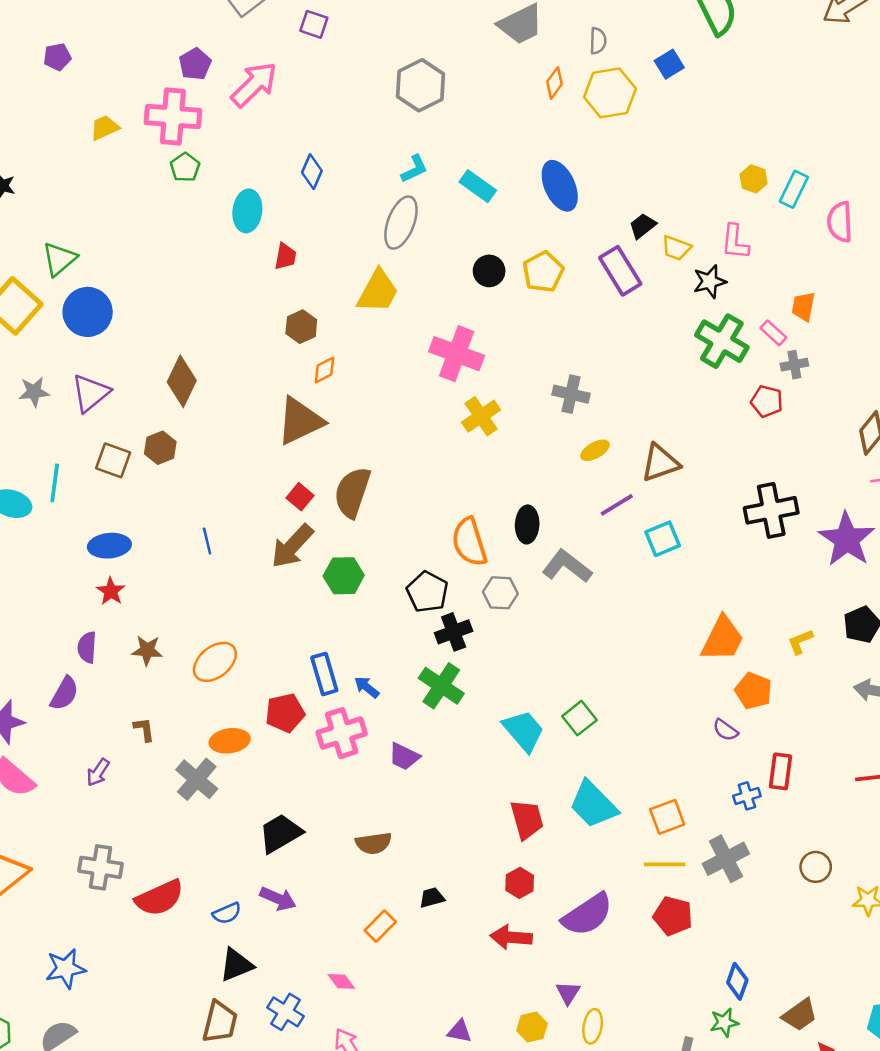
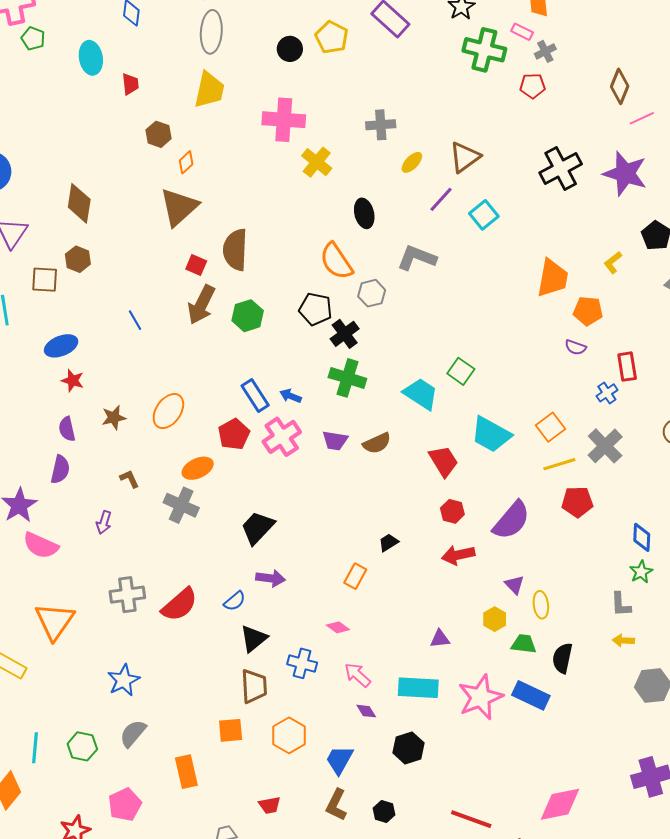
black ellipse: (527, 524) -> (364, 213), moved
brown semicircle: (374, 843) -> (377, 443), moved

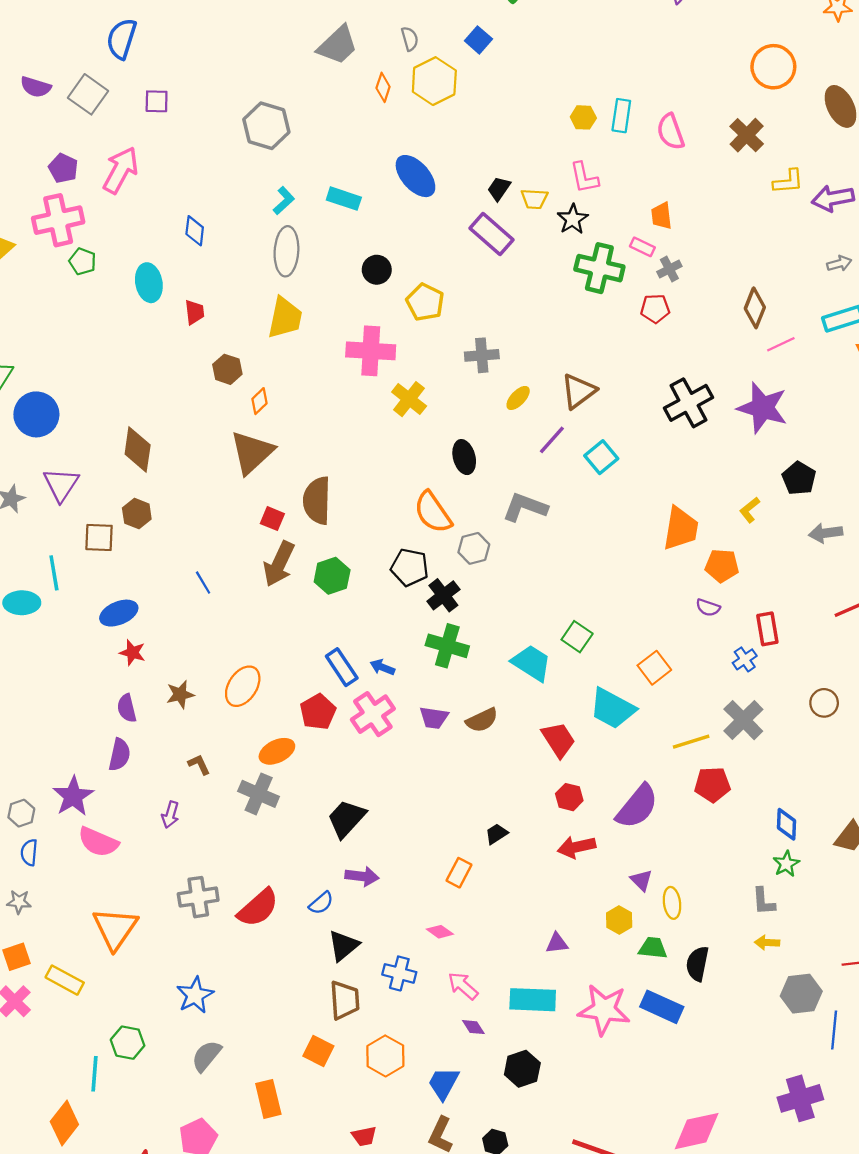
yellow pentagon: (332, 37) -> (425, 302), moved
orange square: (551, 427) -> (654, 668), moved
pink star: (480, 697) -> (604, 1010), turned 30
orange square: (231, 730) -> (318, 1051), turned 32
green hexagon: (82, 746) -> (128, 1043), moved

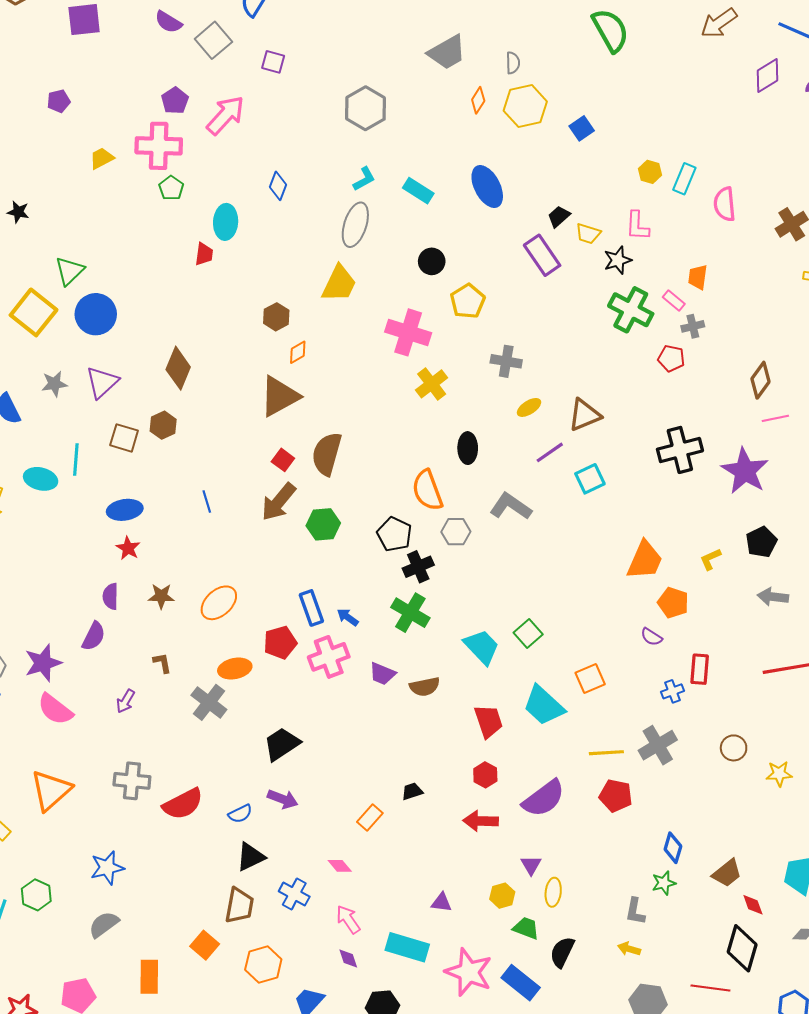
blue square: (478, 40) -> (582, 128), moved
red trapezoid: (195, 312) -> (204, 254), moved

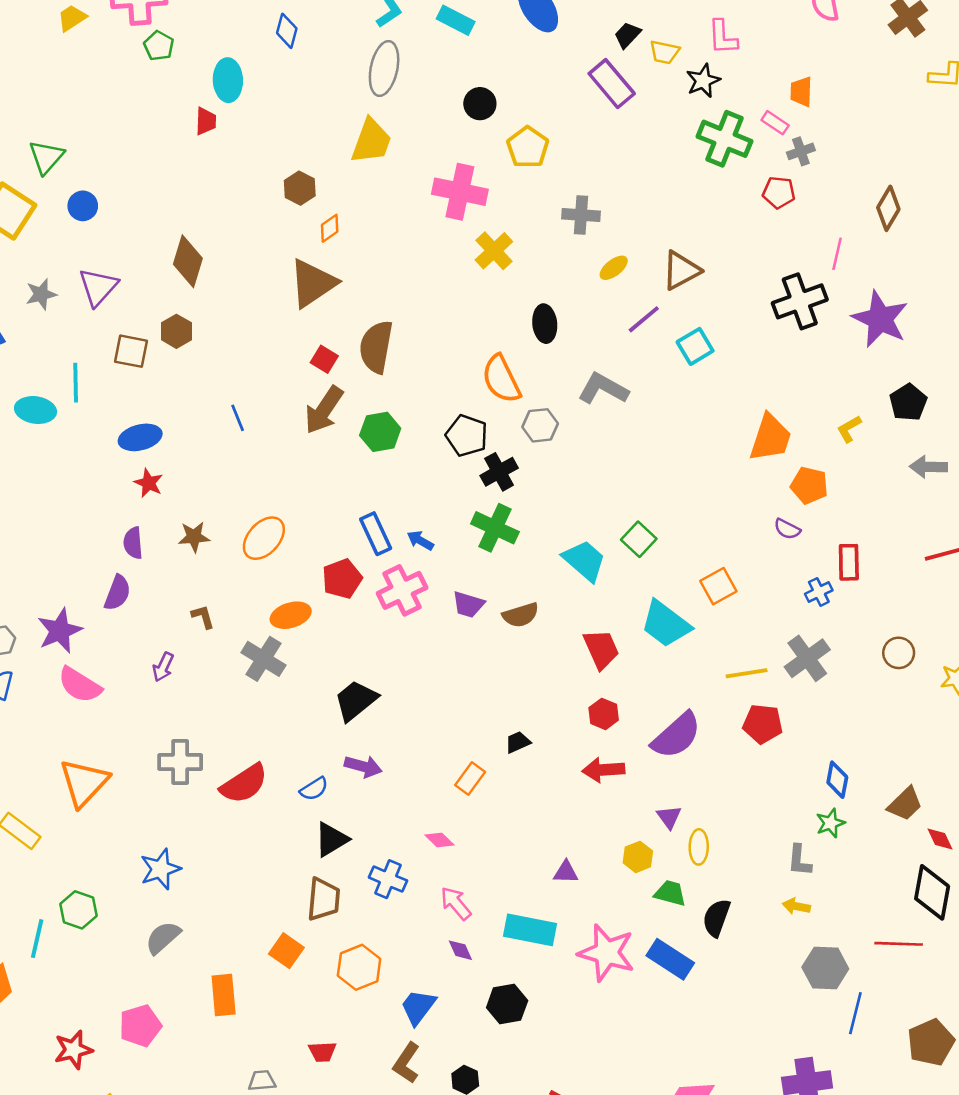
blue circle: (96, 314) -> (83, 206), size x0.6
pink line: (775, 418) -> (837, 254), moved, turned -60

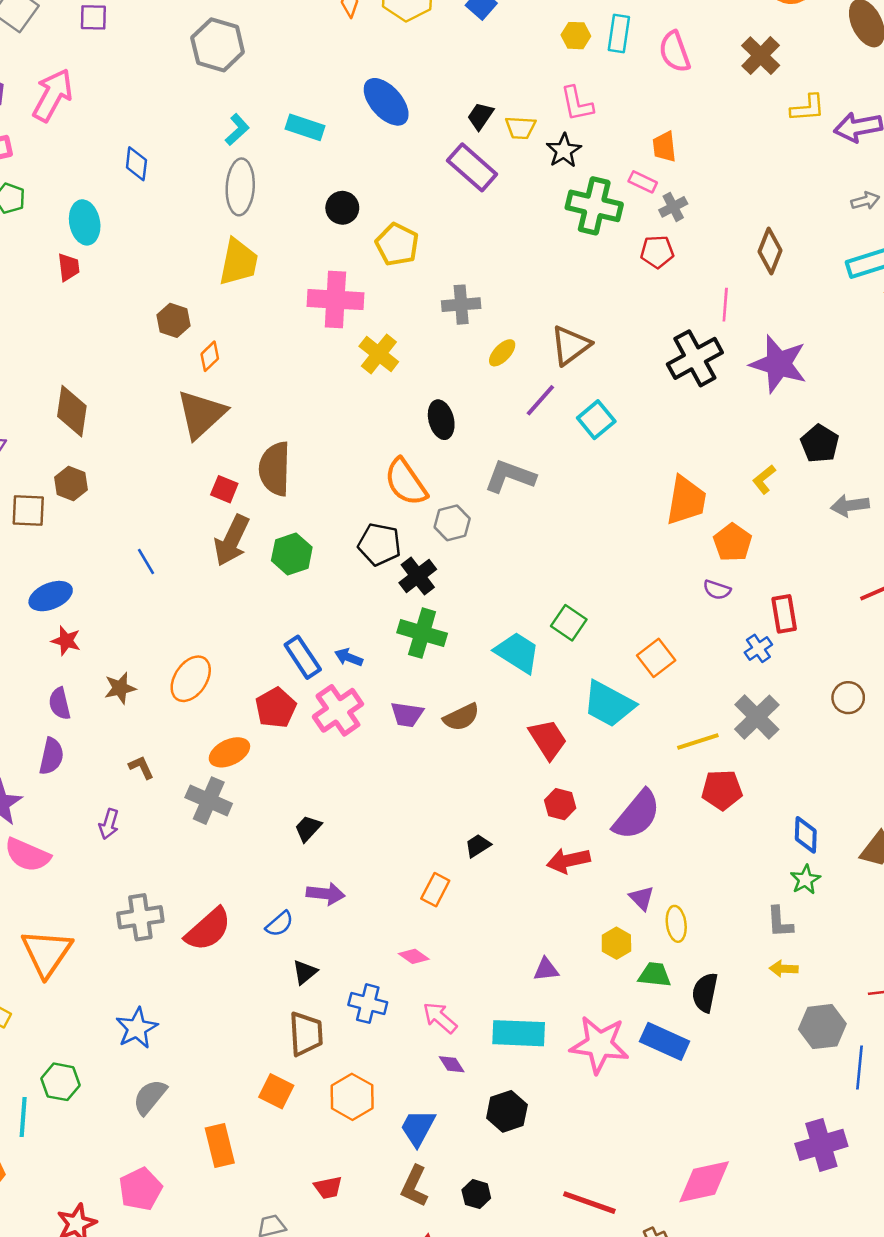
orange pentagon: (809, 485) -> (733, 542), turned 30
black trapezoid: (356, 700) -> (308, 828), size x0.6
black triangle: (331, 839) -> (305, 972), size x0.7

